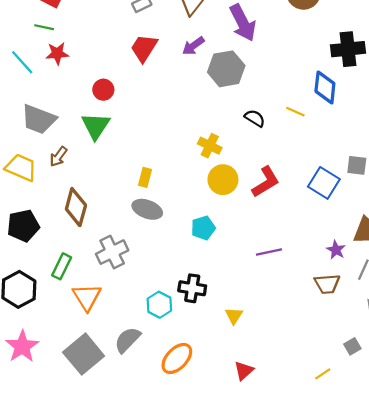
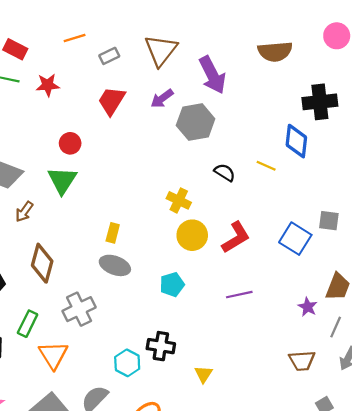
red star: (57, 53) -> (48, 85), moved
purple line: (269, 252) -> (239, 295), moved
brown trapezoid: (327, 284) -> (302, 361), moved

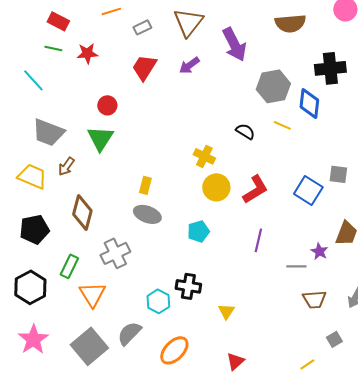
gray hexagon: (196, 122) -> (273, 86), moved
purple line: (239, 295) -> (258, 240), turned -65
gray line: (336, 327) -> (296, 266), moved, turned 66

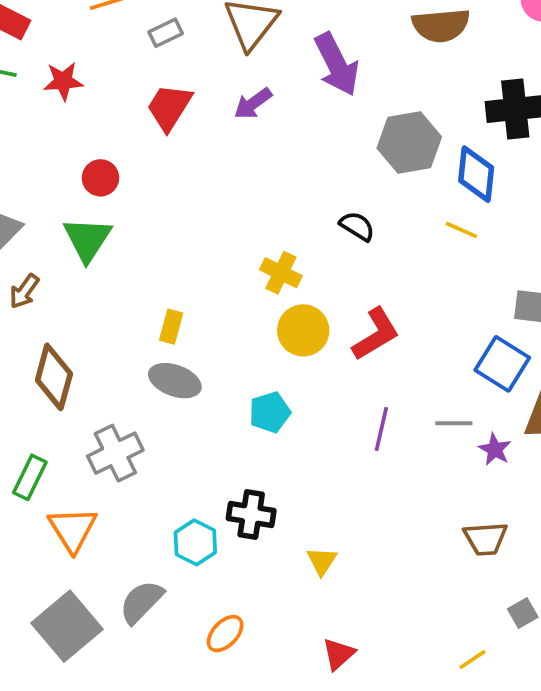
yellow line: (282, 125) -> (461, 230), moved
blue square: (308, 190) -> (502, 364), moved
gray line: (296, 266) -> (454, 423), moved
orange ellipse: (174, 350) -> (225, 634), size x0.7

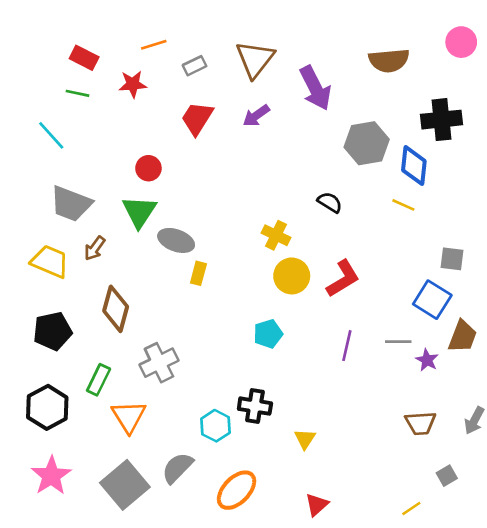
red star: (63, 81) -> (133, 84), moved
gray ellipse: (175, 381) -> (176, 240), moved
orange ellipse: (225, 634) -> (237, 490), size x1.5

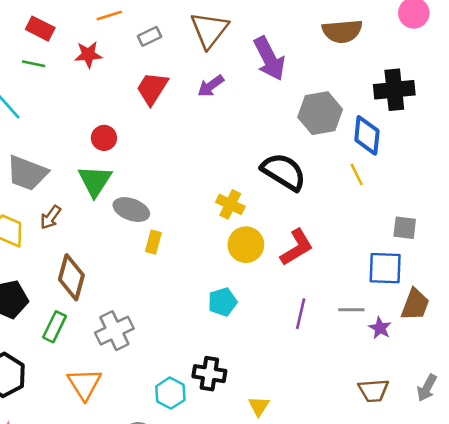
black semicircle: (330, 202) -> (284, 172), size x1.8
yellow line: (403, 205) -> (357, 174), turned 40
blue square: (432, 300) -> (385, 268), turned -30
green rectangle: (99, 380) -> (54, 327), moved

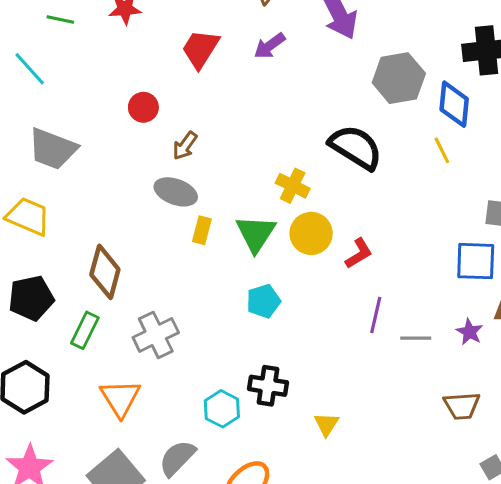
green triangle: (95, 181) -> (256, 233), moved
brown arrow: (51, 217) -> (185, 146), moved
red L-shape: (297, 247) -> (359, 253), moved, size x0.7
cyan pentagon: (222, 302) -> (263, 301), moved
gray line: (351, 310) -> (416, 338), moved

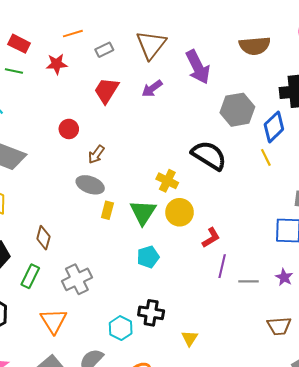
blue diamond: (454, 104) -> (274, 127), turned 40
red L-shape: (359, 253) -> (211, 238), moved
brown diamond: (105, 272) -> (43, 238), size x0.7

